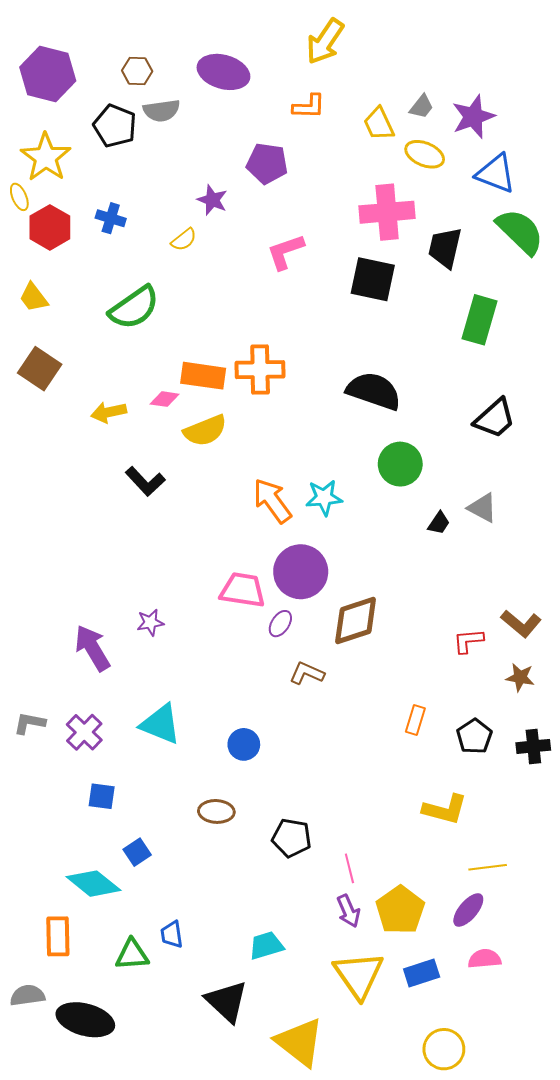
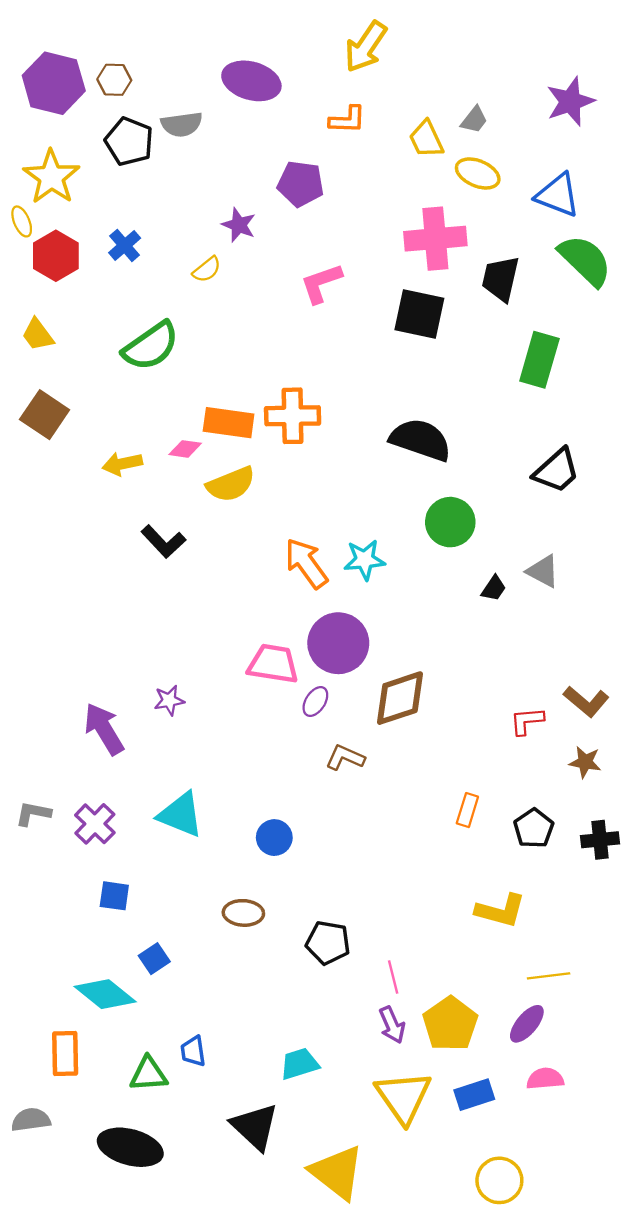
brown hexagon: (137, 71) -> (114, 80), moved
purple star: (473, 117) -> (570, 101), moved
blue cross: (111, 218) -> (125, 245), turned 32
black ellipse: (85, 1020) -> (130, 1147), moved

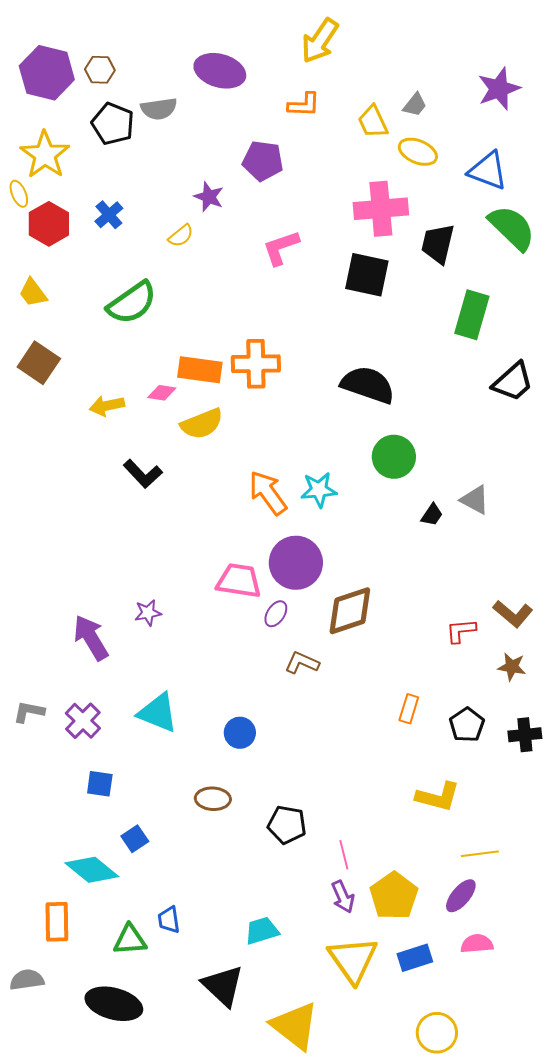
black trapezoid: (557, 471) -> (513, 382), moved

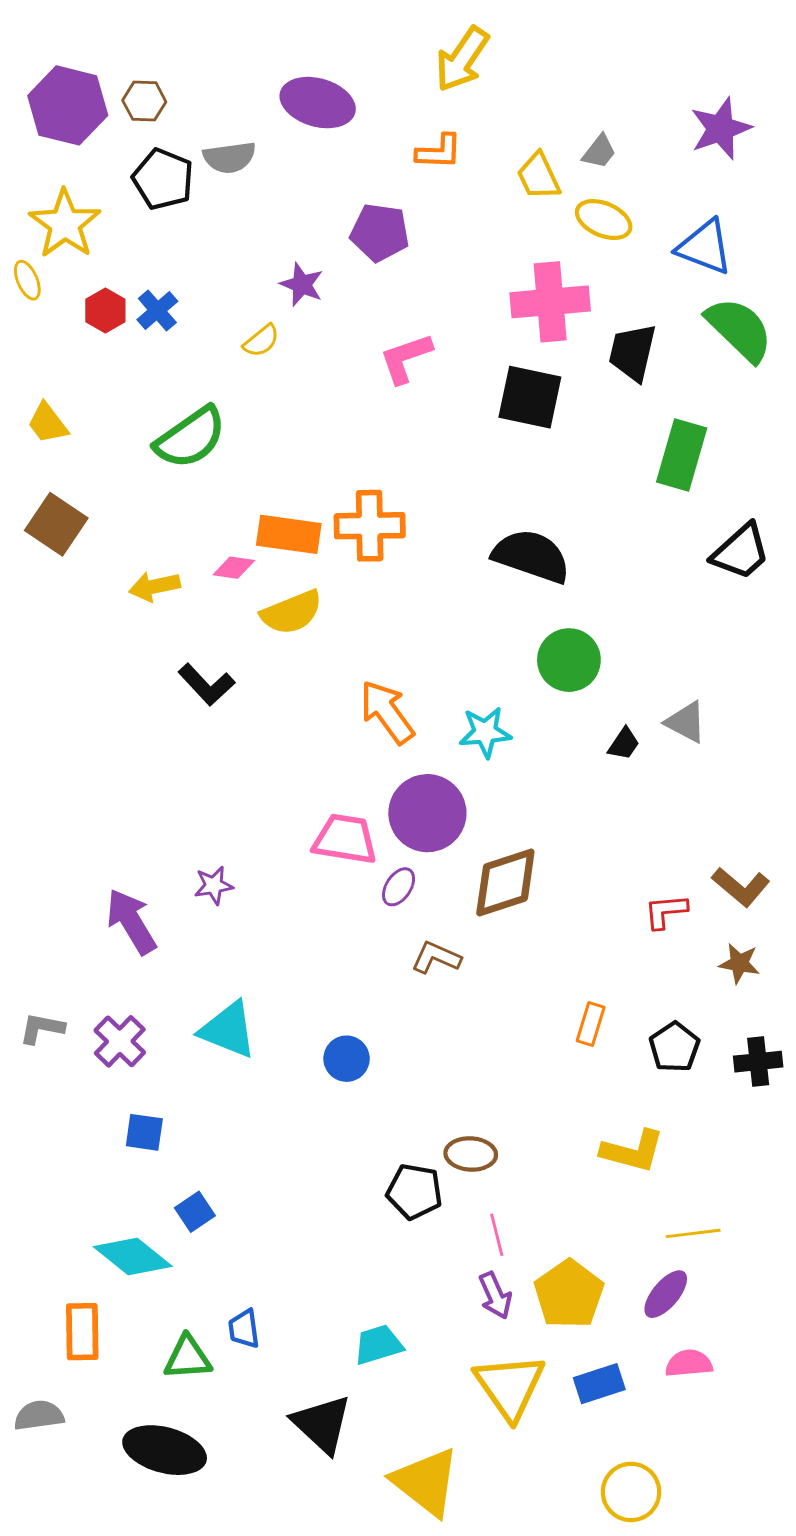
red hexagon: (49, 224) -> (105, 311), moved, size x0.7
cyan star: (319, 490) -> (485, 732), moved
brown ellipse: (213, 799) -> (471, 1154), moved

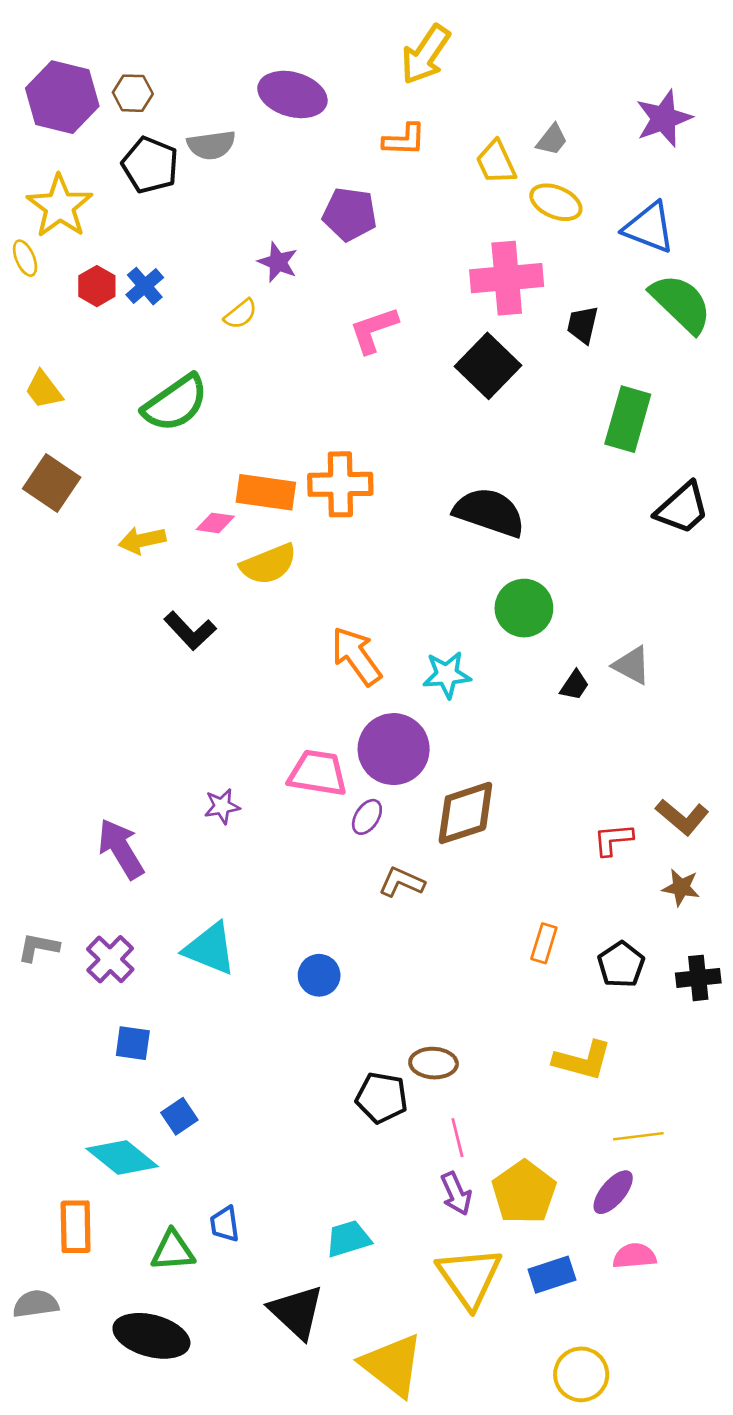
black trapezoid: (632, 352) -> (583, 325), size x0.7
black square: (530, 397) -> (488, 366), turned 32
purple star: (214, 885) -> (222, 806), moved

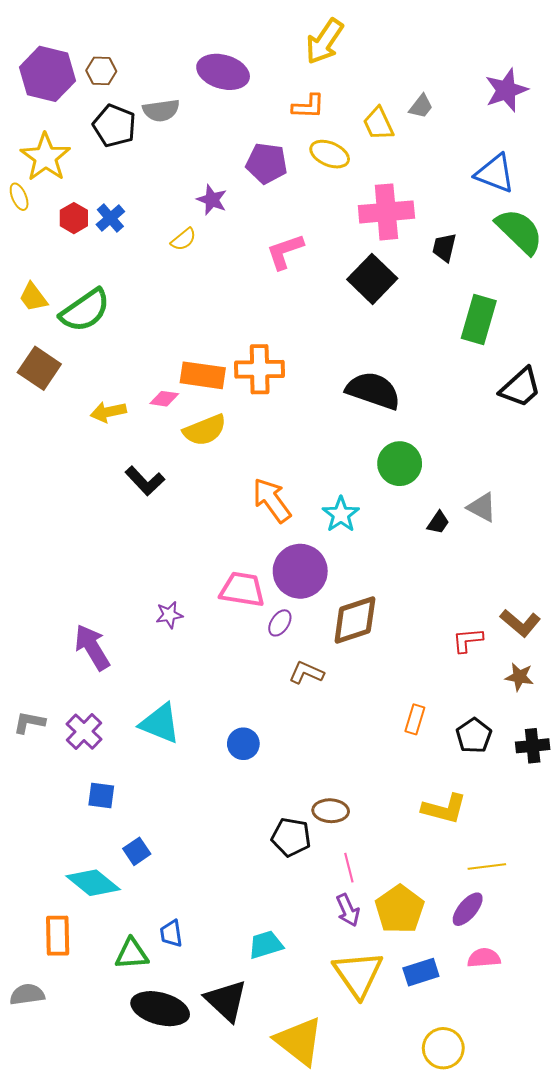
yellow ellipse: (556, 202) -> (330, 154), moved
green semicircle: (175, 403) -> (85, 310), moved
cyan star: (447, 675) -> (341, 514), turned -30
black ellipse: (151, 1336) -> (160, 1009), moved

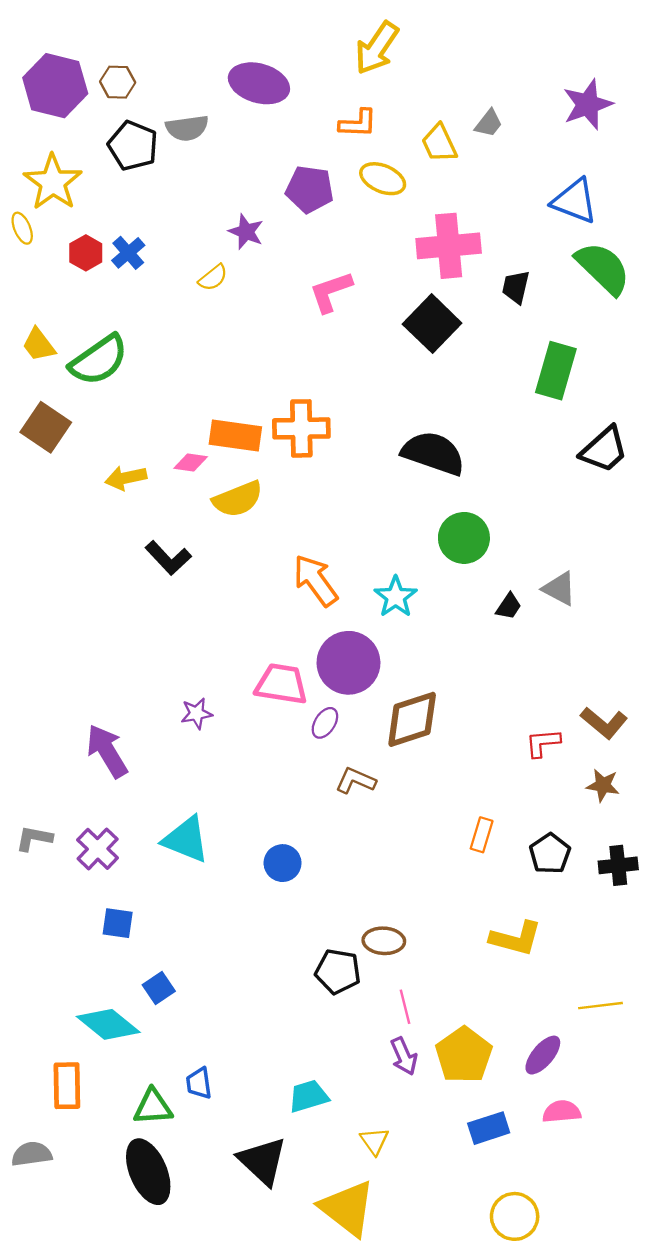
yellow line: (487, 867) -> (601, 1006), moved
yellow triangle: (358, 974) -> (374, 1141), moved, size x0.5
black ellipse: (160, 1009) -> (148, 1172), moved, turned 52

